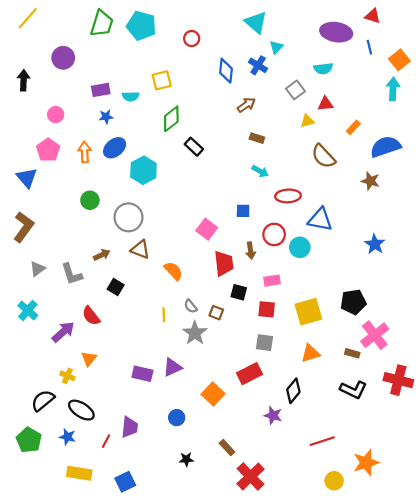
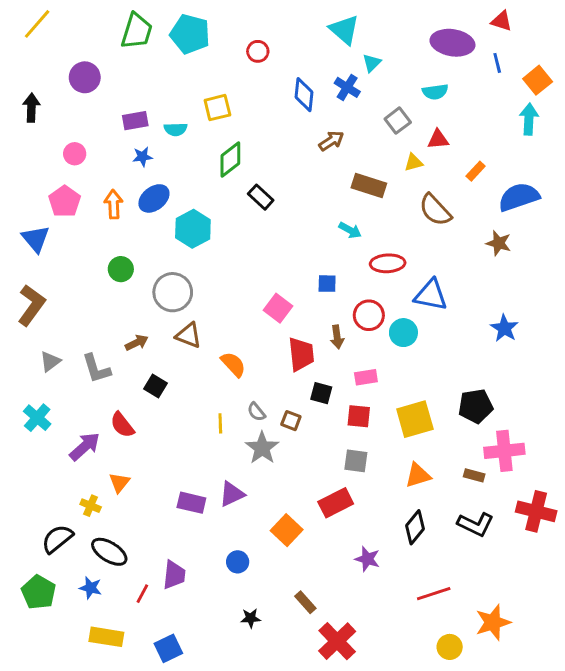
brown rectangle: (257, 138) -> (369, 185), moved, size x1.6
pink cross: (375, 335) -> (504, 451), turned 32
black diamond: (293, 391) -> (415, 527), moved

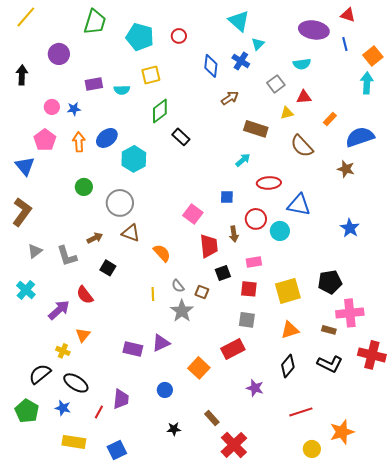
cyan pentagon: (190, 34) -> (140, 37), moved
blue star: (142, 157) -> (74, 109), moved
cyan arrow: (350, 230) -> (243, 160), turned -70
black square: (321, 393) -> (223, 273), turned -35

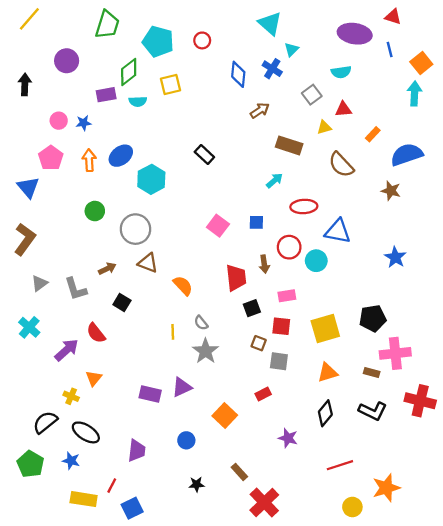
green diamond: (160, 111) -> (129, 72), moved
pink square: (193, 214) -> (218, 226), moved
brown square: (202, 292) -> (259, 343), moved
red rectangle: (233, 349) -> (263, 394), size x0.6
red line: (99, 412) -> (112, 486), moved

